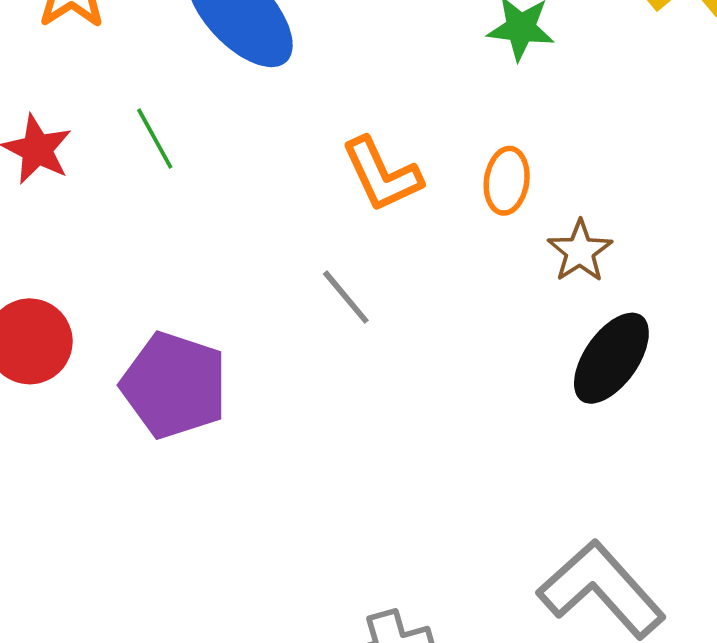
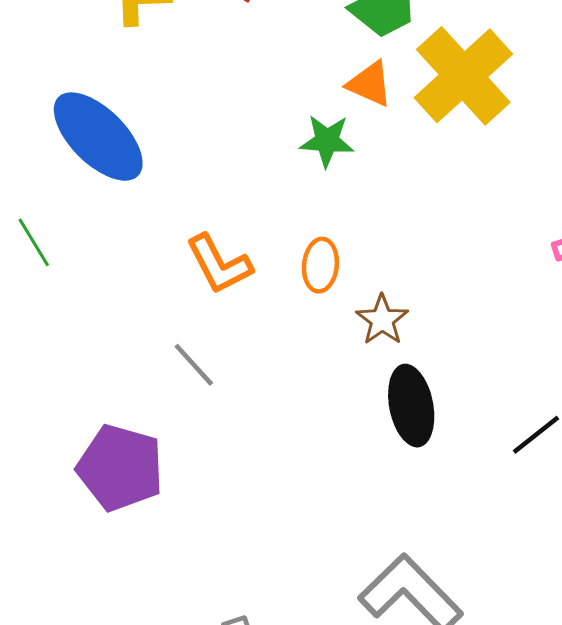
black ellipse: (611, 358) -> (411, 406), turned -44
purple pentagon: (174, 385) -> (120, 468), moved

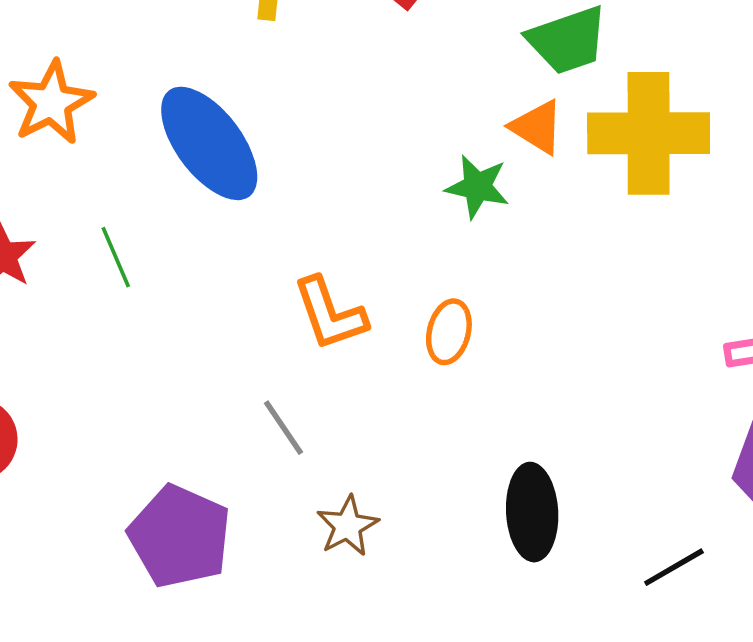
yellow cross: (463, 76) -> (649, 133), turned 34
brown star: (382, 320) -> (348, 526), moved

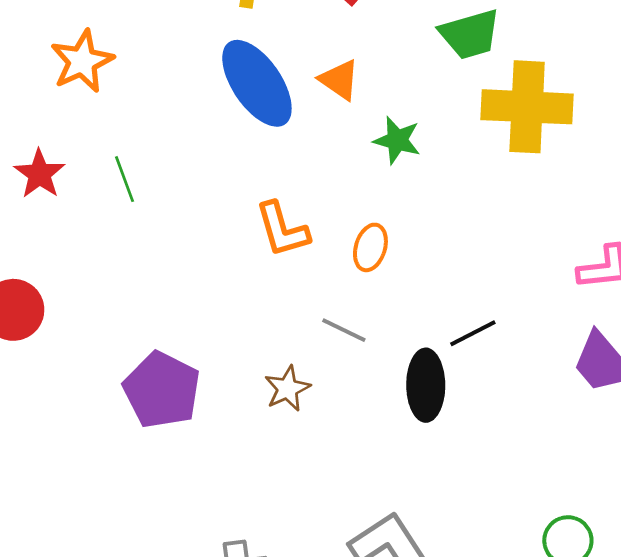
orange triangle: (537, 127) -> (339, 80), moved
blue ellipse: (209, 143) -> (257, 83), moved
gray line: (283, 428) -> (344, 330), moved, turned -33
black line: (674, 567) -> (473, 333), moved

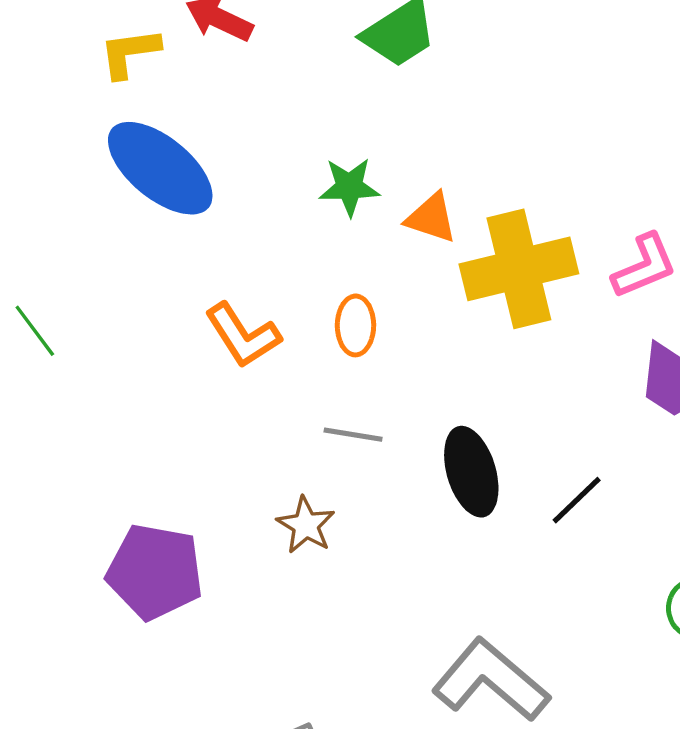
orange triangle: (339, 80) -> (431, 218), moved
yellow cross: (527, 107) -> (519, 269), moved
black line: (473, 333) -> (577, 500), moved

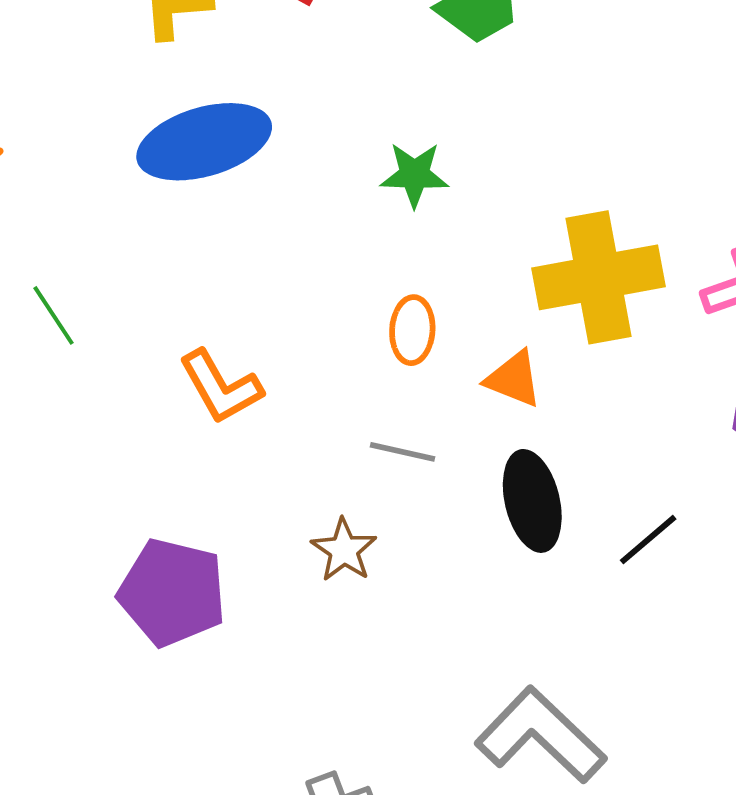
blue ellipse: (160, 168) -> (204, 142), turned -59
orange triangle: (431, 218) -> (514, 379), moved
orange L-shape: (243, 335) -> (221, 387), moved

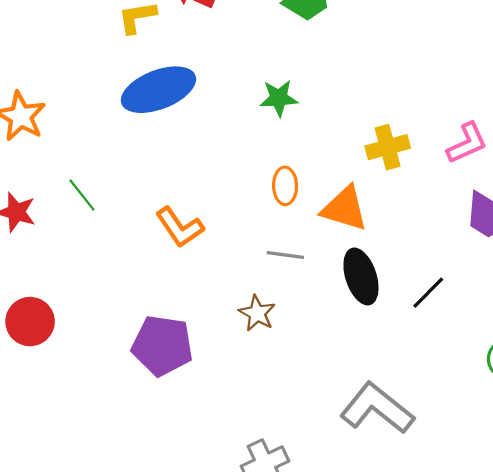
yellow cross: (599, 277) -> (388, 147), size x0.6
orange triangle: (514, 379) -> (345, 209), size x1.4

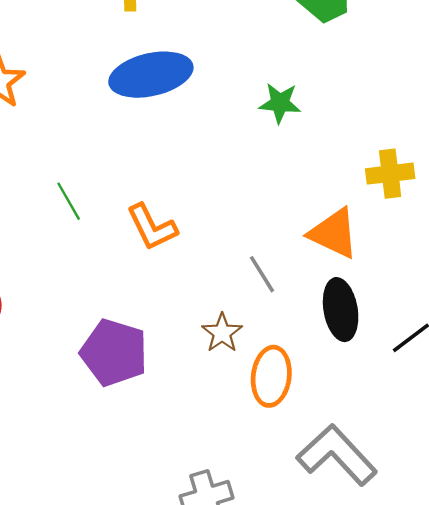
orange ellipse: (285, 186) -> (271, 376), moved, size x1.4
green line: (82, 195) -> (69, 201), moved
gray line: (285, 255) -> (262, 274), turned 42

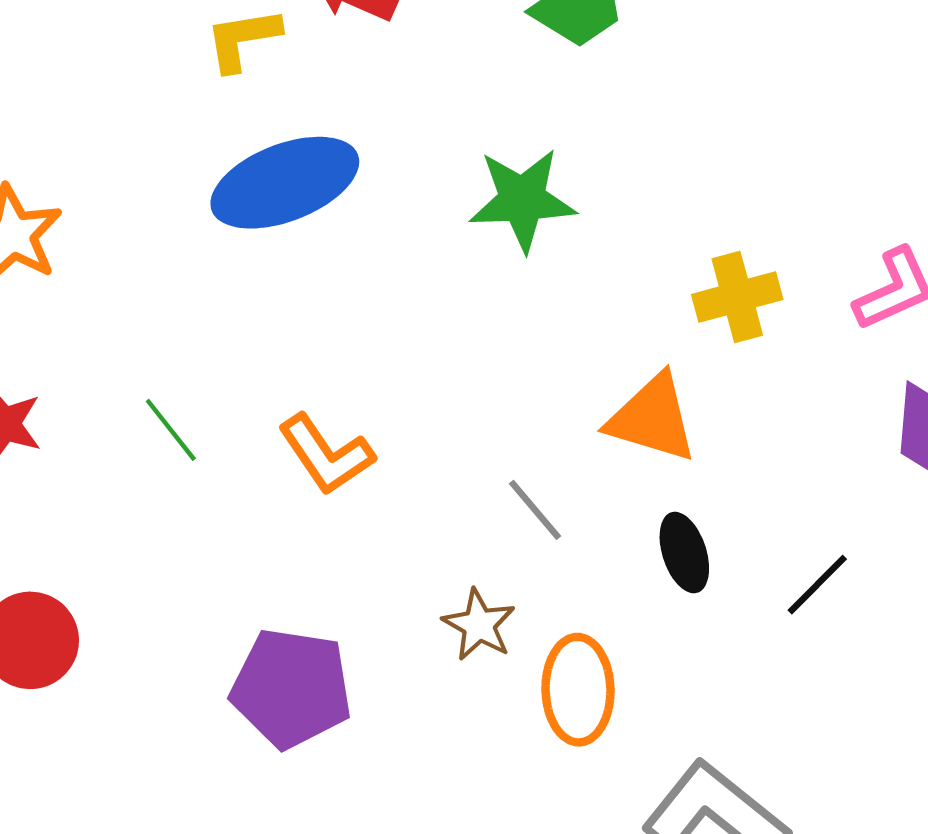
green star: (280, 103) -> (522, 200), size x1.4
black ellipse: (341, 310) -> (684, 553), size x0.7

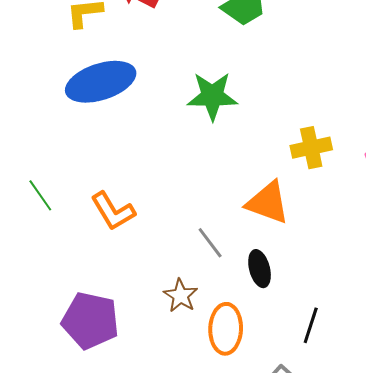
black ellipse: (684, 553) -> (260, 269), moved
black line: (817, 585) -> (311, 325), moved, turned -30

